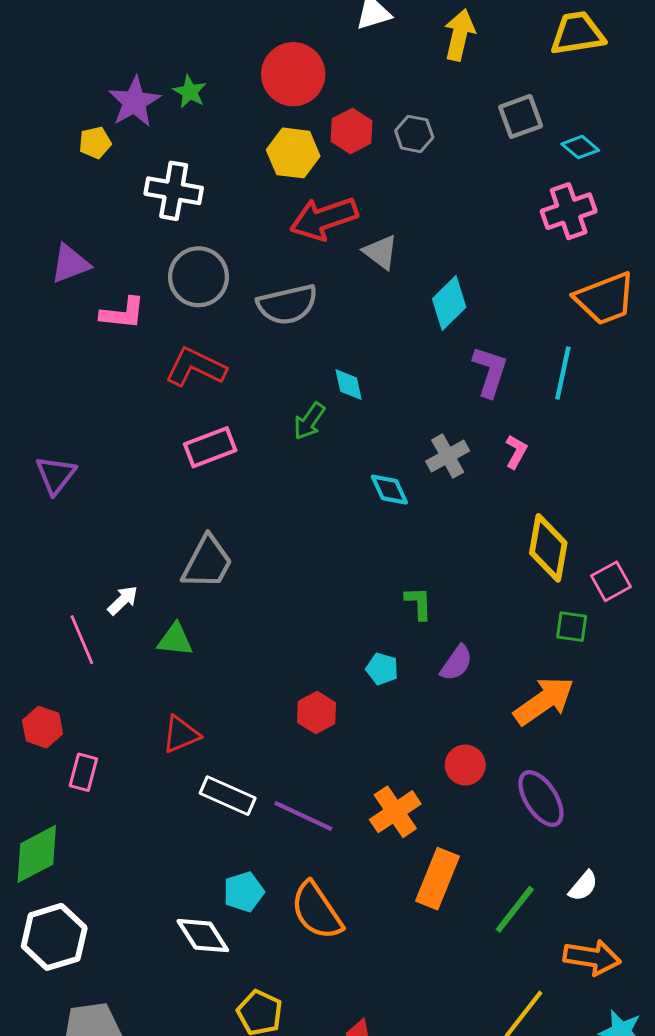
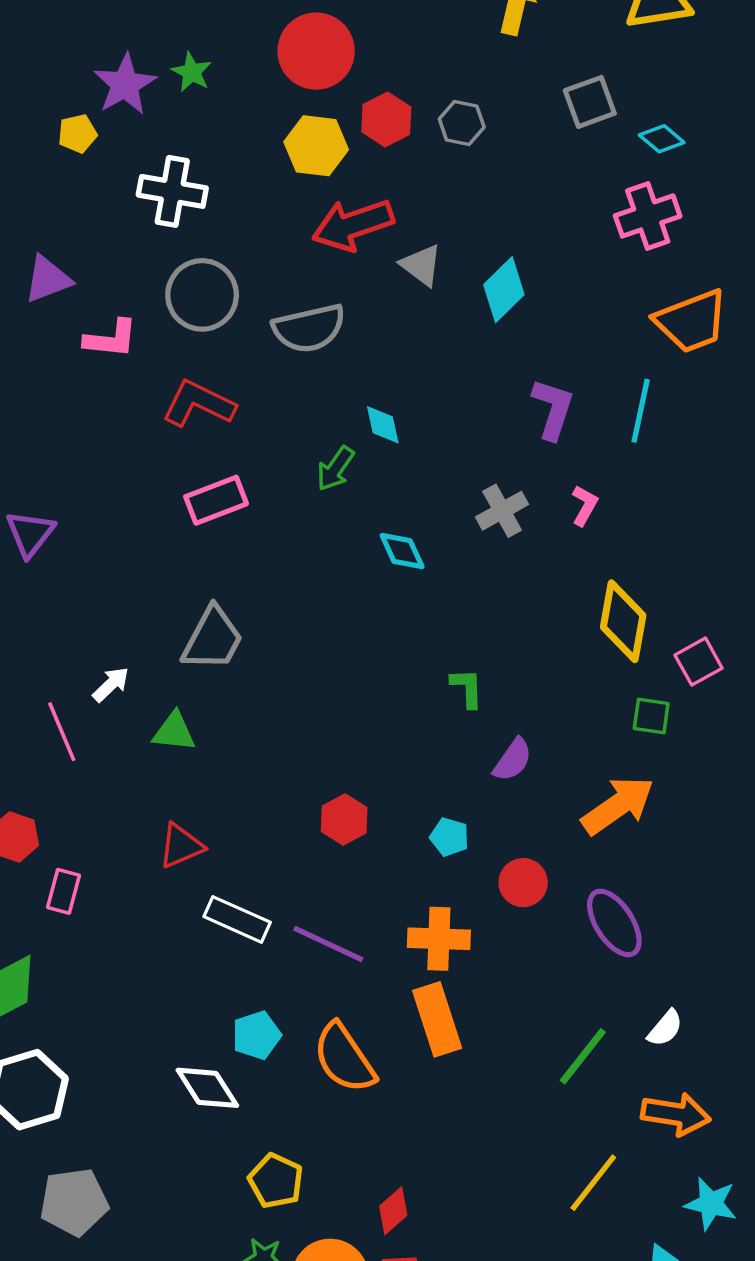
cyan diamond: (449, 303) -> (504, 290), moved
cyan diamond: (389, 490) -> (402, 551), moved
cyan pentagon: (382, 669) -> (449, 837), moved
orange cross: (395, 812) -> (439, 939), turned 36
orange rectangle: (437, 879) -> (437, 1019), moved, turned -40

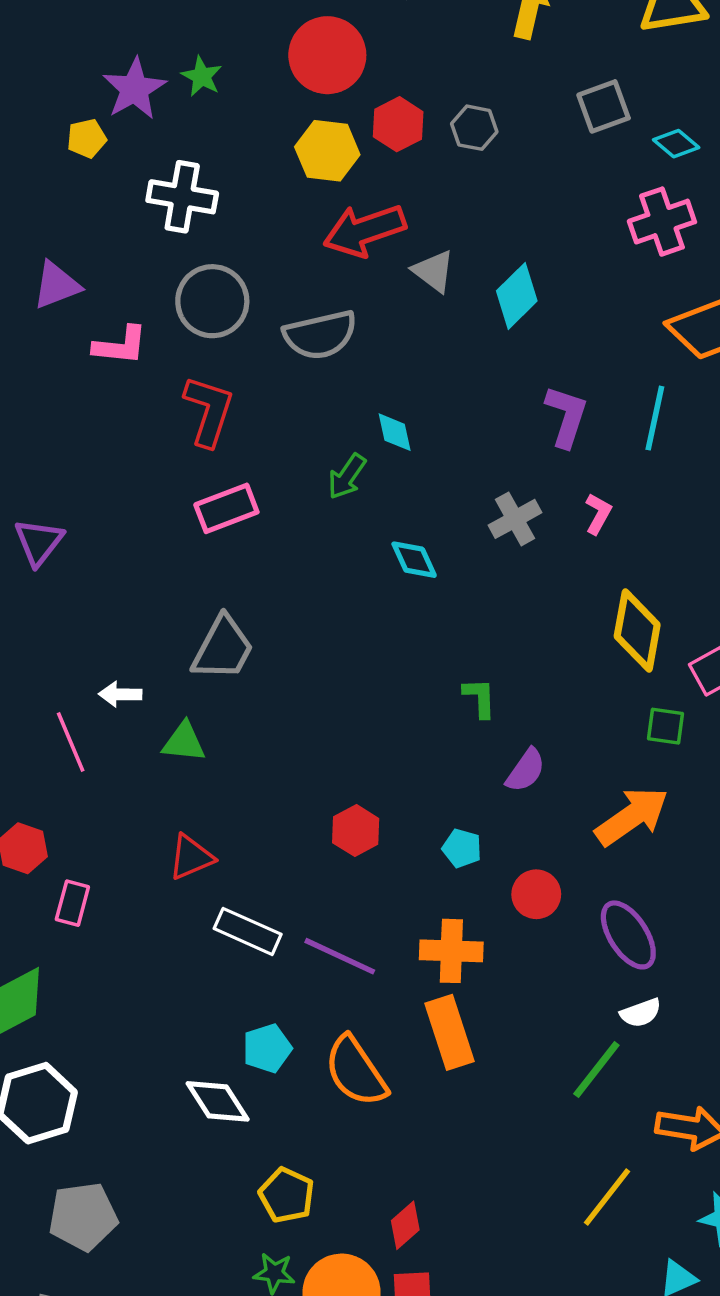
red L-shape: (199, 404) -> (209, 411), turned 82
white arrow: (111, 684) -> (120, 694), turned -135
white semicircle: (665, 1028) -> (641, 1013), moved, turned 30

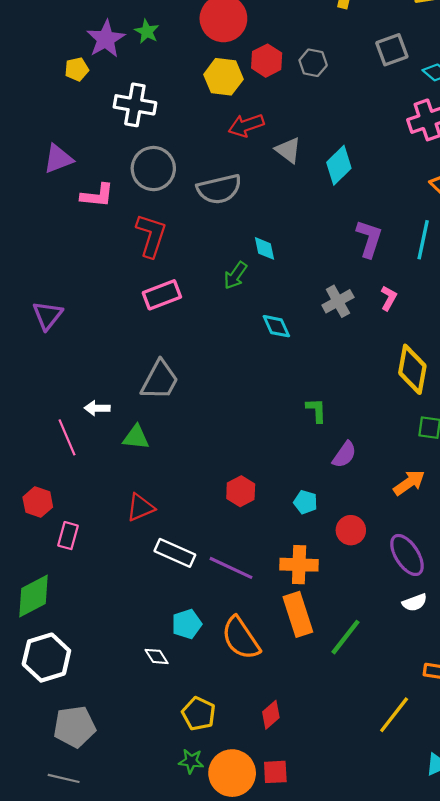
red arrow: (365, 230) -> (246, 125), size x0.7
orange arrow: (632, 816) -> (409, 483), size x0.7
green line: (596, 1070) -> (345, 637), moved
white diamond: (218, 1101) -> (157, 656), size x0.6
red diamond: (405, 1225) -> (271, 715), moved

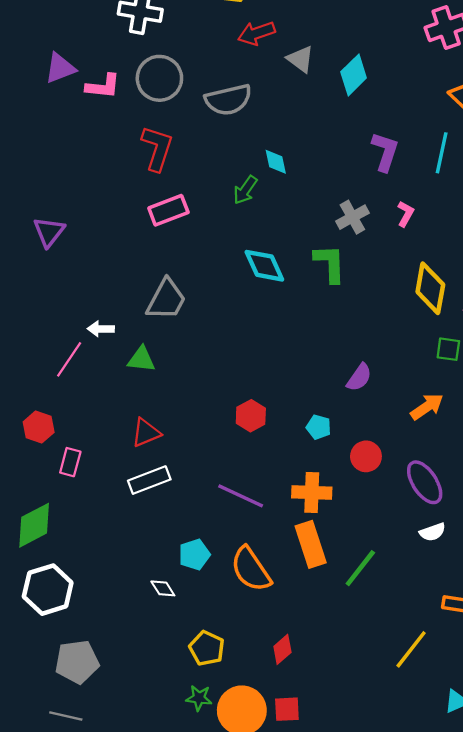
pink L-shape: (97, 196) -> (103, 86), moved
cyan diamond: (276, 326) -> (264, 266), moved, size x1.4
green L-shape: (316, 410) -> (330, 263), moved, size x1.5
pink line: (67, 437) -> (69, 359), turned 57
white rectangle: (175, 553) -> (149, 480), moved, turned -45

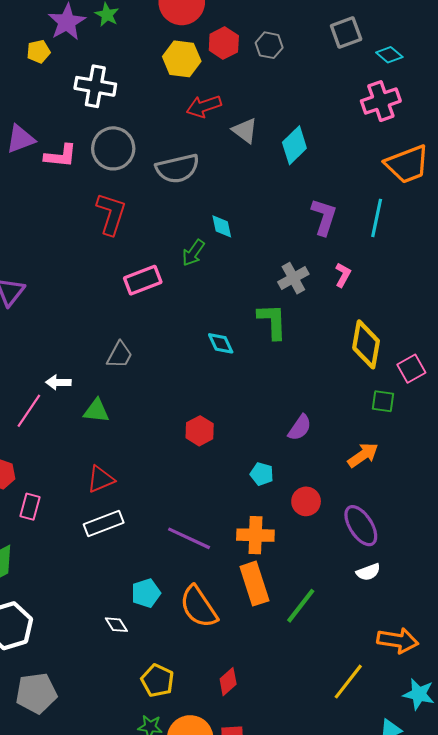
pink rectangle: (168, 210) -> (143, 280), moved
cyan diamond: (264, 266) -> (221, 343), moved, size x0.7
gray trapezoid: (166, 300) -> (120, 355), size x0.7
red hexagon: (251, 416) -> (200, 431), moved

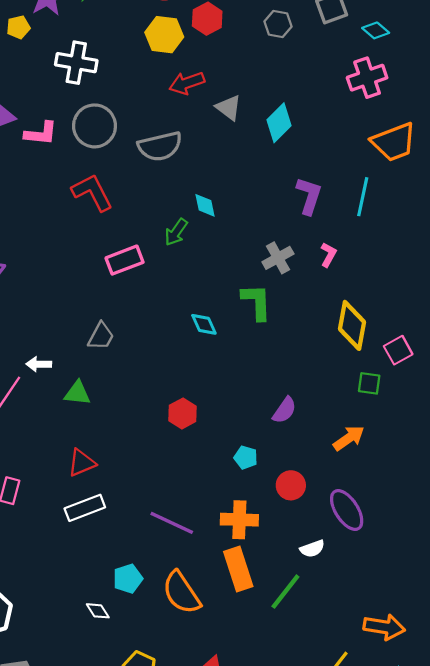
gray hexagon: (269, 45) -> (278, 24), moved
red L-shape: (111, 214) -> (92, 192), turned -45
white semicircle: (368, 572) -> (312, 549), moved

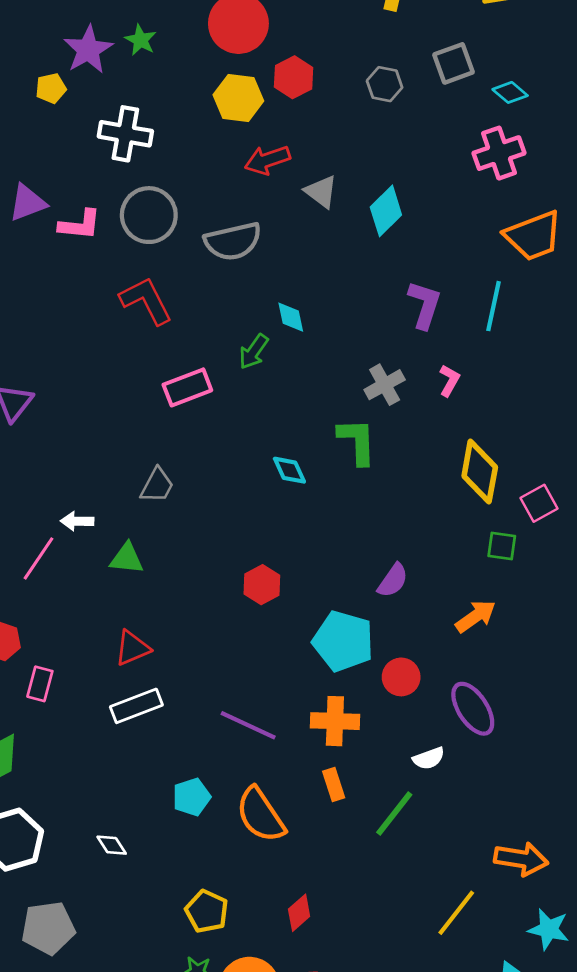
cyan pentagon: (246, 457) -> (343, 641), size x2.0
orange rectangle: (238, 569) -> (334, 785), size x0.6
white diamond: (98, 611) -> (112, 845), moved

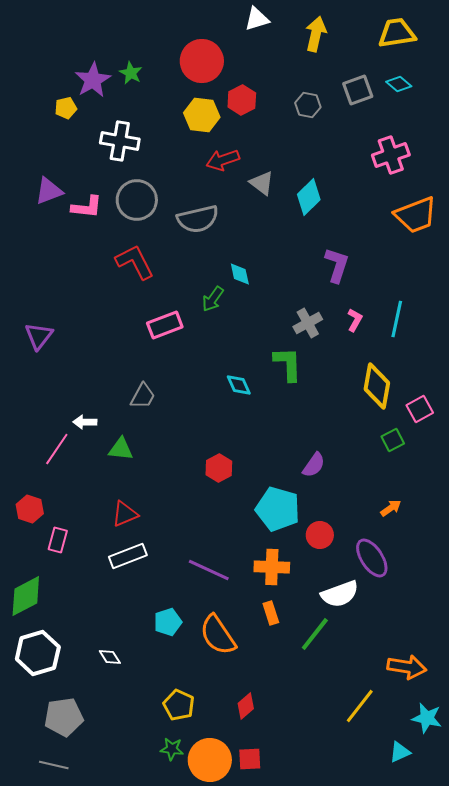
cyan diamond: (510, 92) -> (399, 84), moved
cyan line: (493, 306) -> (397, 319), moved
green square: (502, 546) -> (393, 440), turned -35
orange arrow: (476, 616) -> (391, 508), moved, size x0.7
white semicircle: (429, 758) -> (340, 594), size x1.6

